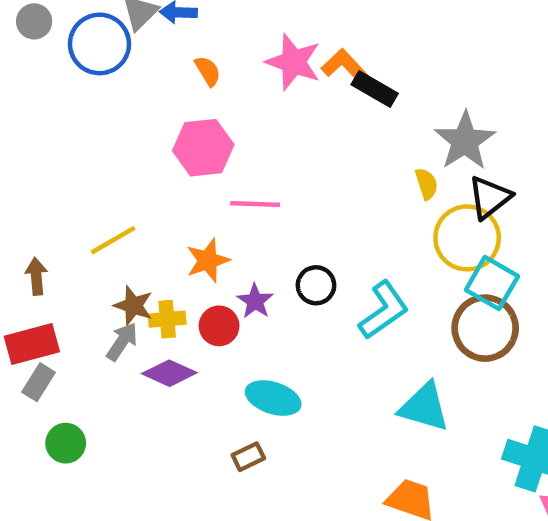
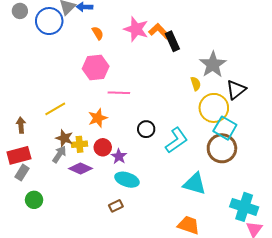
black rectangle: (375, 89) -> (172, 41), turned 36
black triangle: (490, 197) -> (236, 90), moved
purple star: (255, 301) -> (119, 156), moved

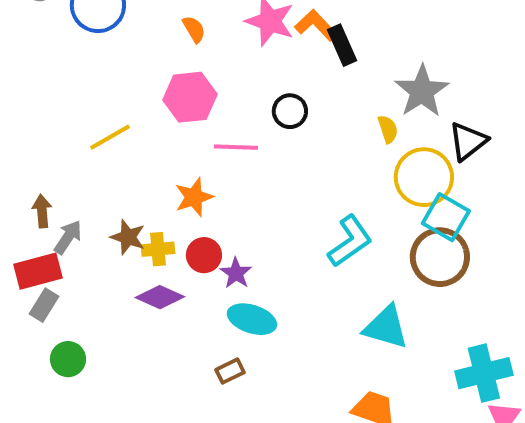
yellow line: (55, 109) -> (110, 137), moved
black circle: (146, 129) -> (290, 111), moved
gray arrow: (59, 154) -> (68, 237), moved
cyan cross: (244, 207) -> (484, 373), turned -32

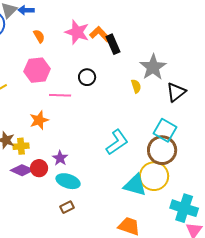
yellow circle: (424, 177) -> (154, 176), moved
red circle: (204, 255) -> (39, 168), moved
brown rectangle: (230, 371) -> (67, 207), moved
cyan cross: (484, 373) -> (184, 208), turned 32

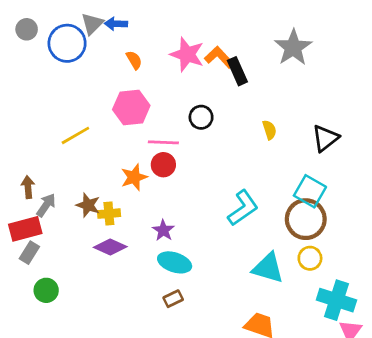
gray star: (153, 67) -> (293, 47), moved
red circle: (39, 168) -> (163, 165), moved
yellow circle: (154, 176) -> (310, 258), moved, size x0.6

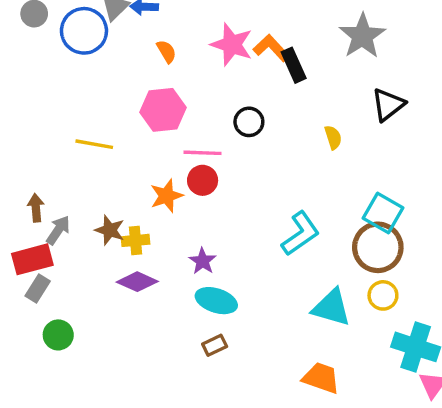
yellow line: (75, 135) -> (94, 144), turned 40
black triangle: (325, 138) -> (388, 105), moved

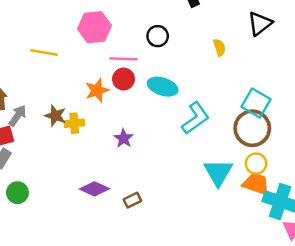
purple diamond: (137, 282) -> (94, 189), moved
cyan ellipse: (216, 301) -> (163, 87), moved
cyan triangle: (331, 307) -> (218, 172), turned 44
orange trapezoid: (321, 378) -> (256, 184), moved

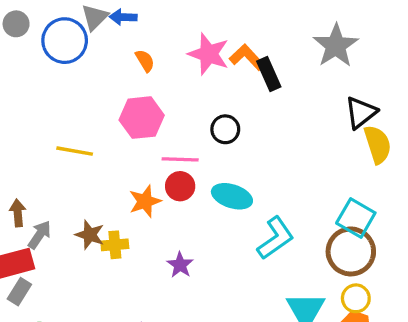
yellow semicircle: (219, 47) -> (378, 144), moved, size x1.6

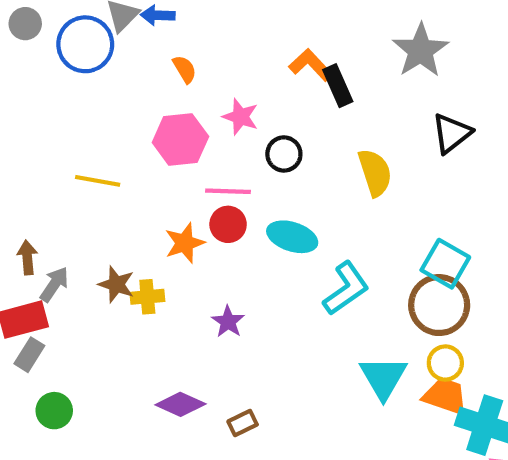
pink star: (209, 54) -> (240, 117), moved, size x0.7
yellow semicircle: (378, 144) -> (375, 173), moved

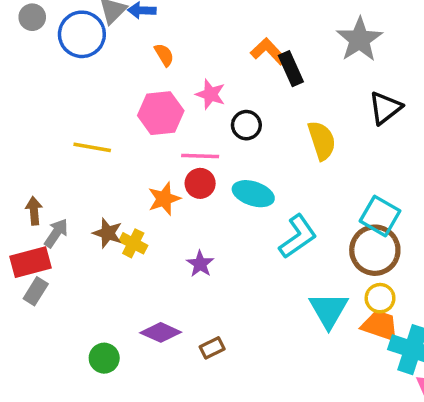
yellow cross: (147, 297) -> (133, 243), turned 32
green circle: (54, 411) -> (104, 358), moved

